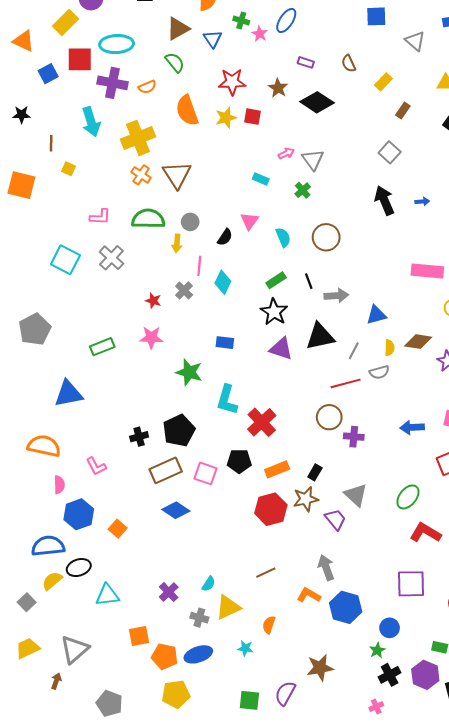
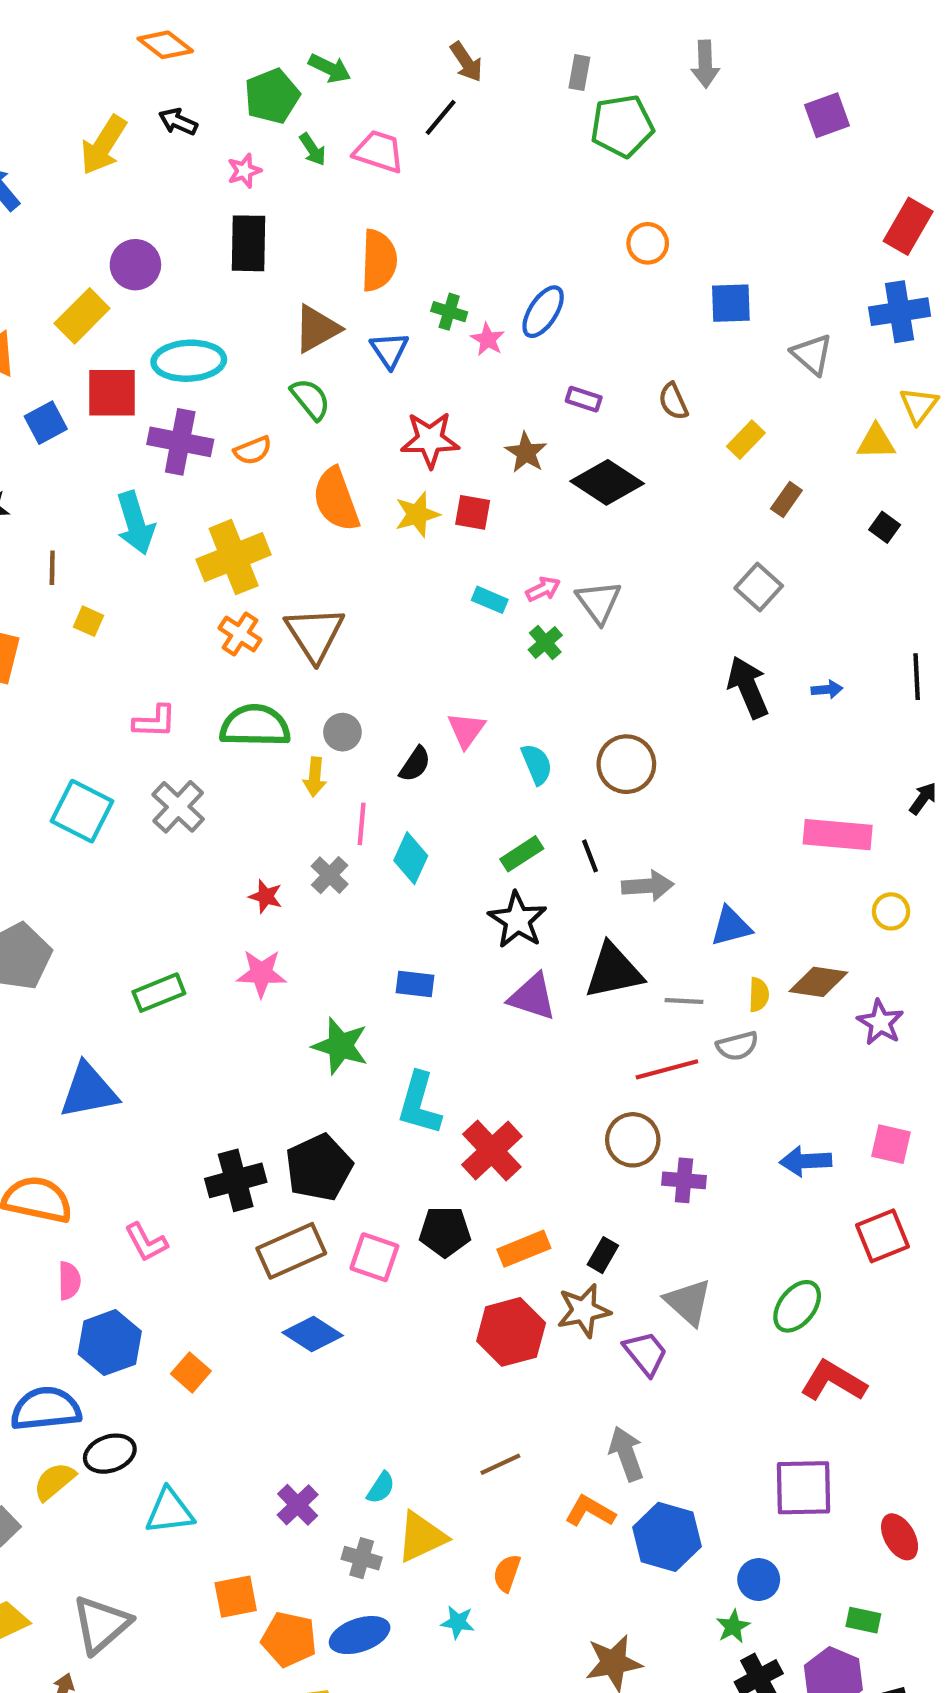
cyan rectangle: (261, 179) -> (490, 600), moved
green cross: (303, 190) -> (545, 642), moved
gray line: (354, 351) -> (684, 1001), turned 66
black cross: (139, 437) -> (236, 1180), size x1.5

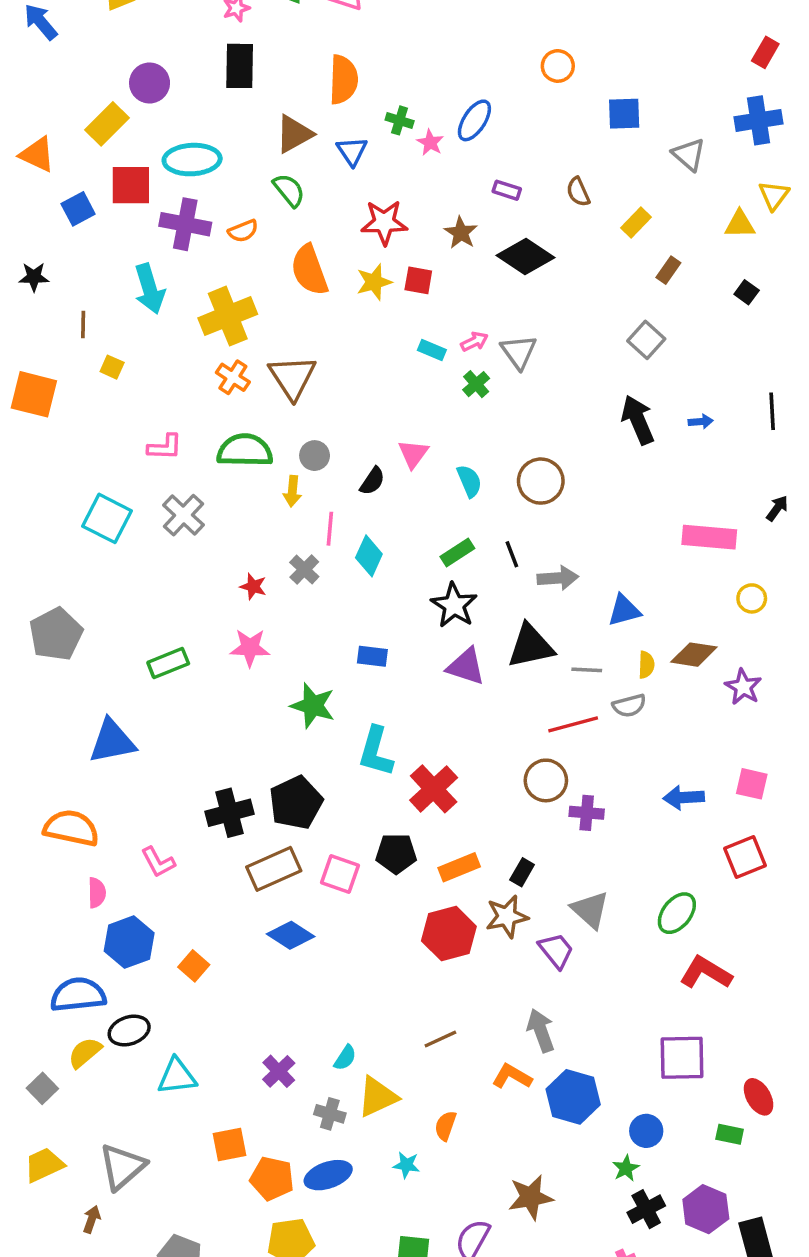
red rectangle: (908, 226) -> (765, 52), size x0.7
green rectangle: (863, 1620) -> (730, 1134), moved

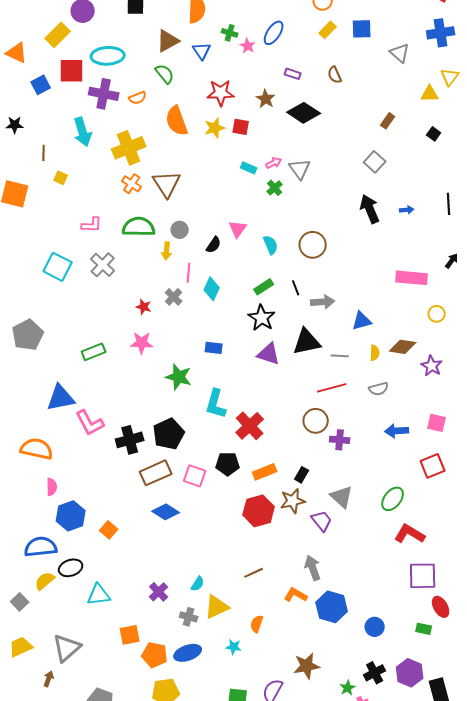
yellow rectangle: (636, 222) -> (328, 30), moved
gray semicircle: (629, 706) -> (379, 389), moved
pink L-shape: (158, 862) -> (90, 423), moved, size x1.4
purple square: (682, 1058) -> (423, 576), moved
green star: (626, 1168) -> (348, 688), moved

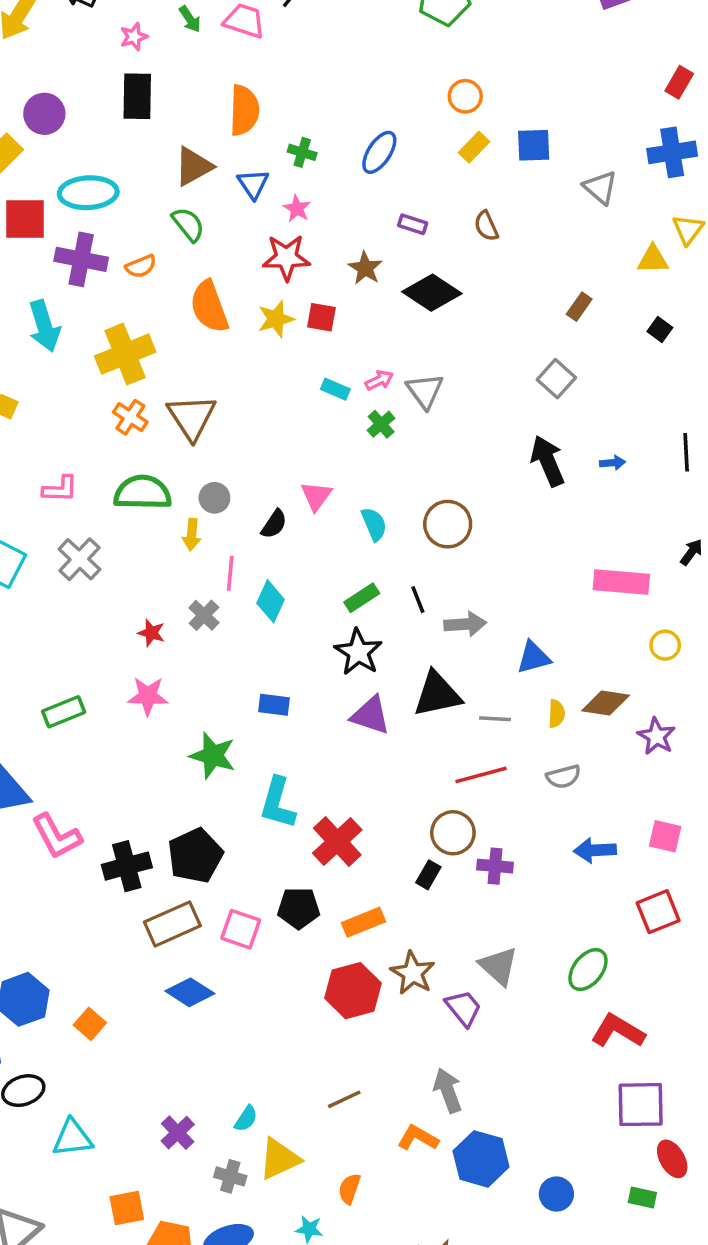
pink star: (248, 46) -> (297, 208), moved
black rectangle: (302, 475) -> (428, 875), moved
brown star: (293, 501) -> (413, 973), turned -30

